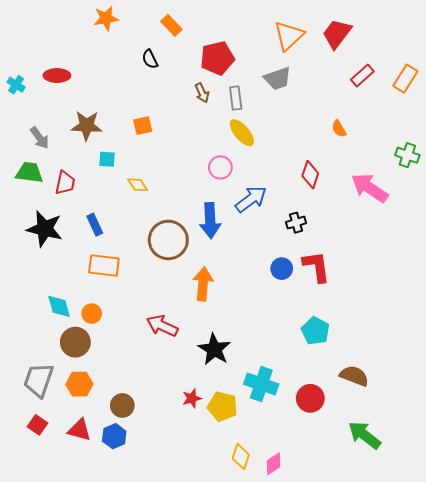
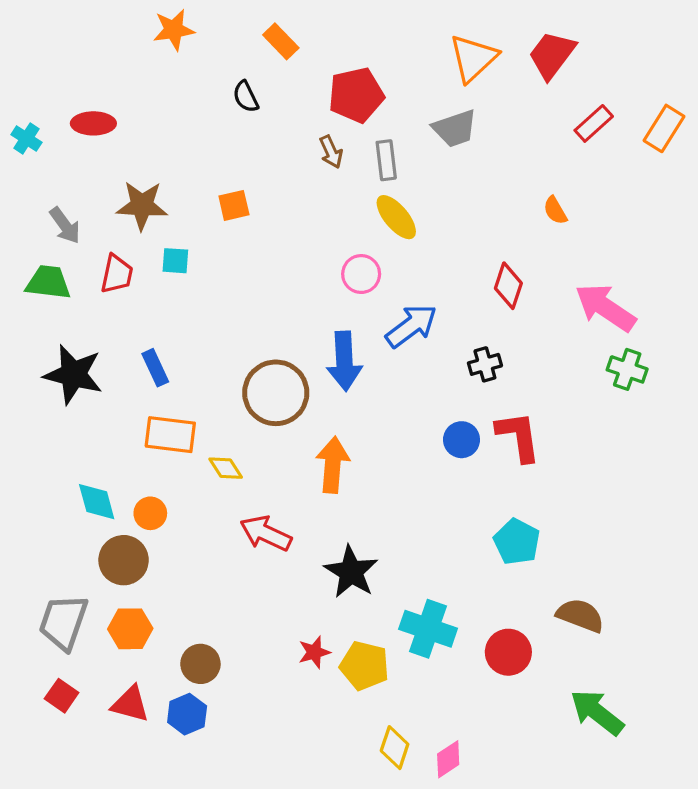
green cross: (407, 155) -> (627, 369), moved
red trapezoid: (65, 183) -> (117, 274), moved
yellow diamond: (138, 185) -> (226, 468), moved

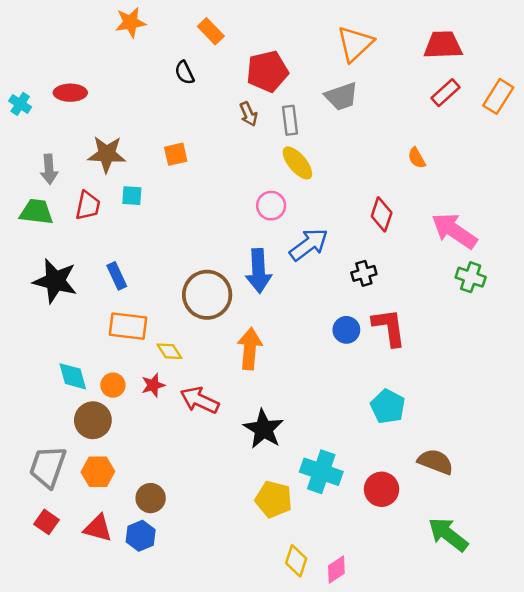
red trapezoid: (552, 55) -> (443, 45), moved, turned 51
gray arrow: (65, 225) -> (49, 169), turned 32
red star: (314, 652) -> (153, 385), moved

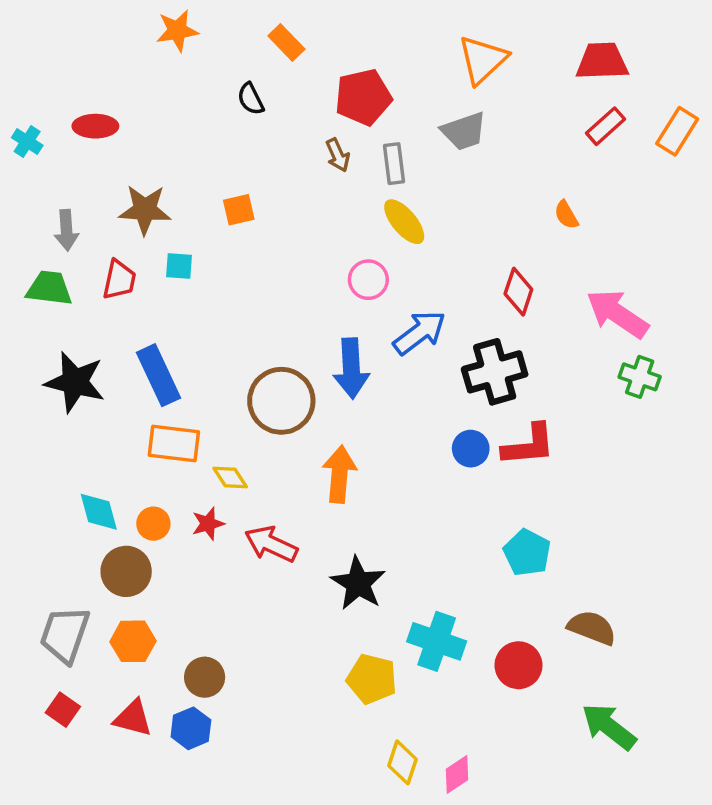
black cross: (364, 273) -> (495, 372), size x1.8
blue rectangle: (117, 276) -> (159, 375), size x1.6
red L-shape: (389, 327) -> (529, 445), turned 93

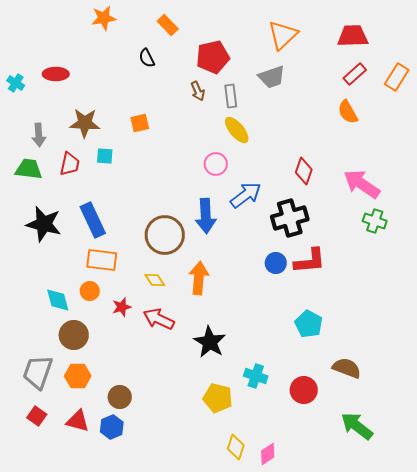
orange semicircle: (566, 215) -> (348, 112), moved, size x1.4
yellow diamond: (230, 478) -> (155, 280), moved
orange circle: (153, 524) -> (90, 291), moved
cyan cross: (437, 641) -> (256, 376), size x0.7

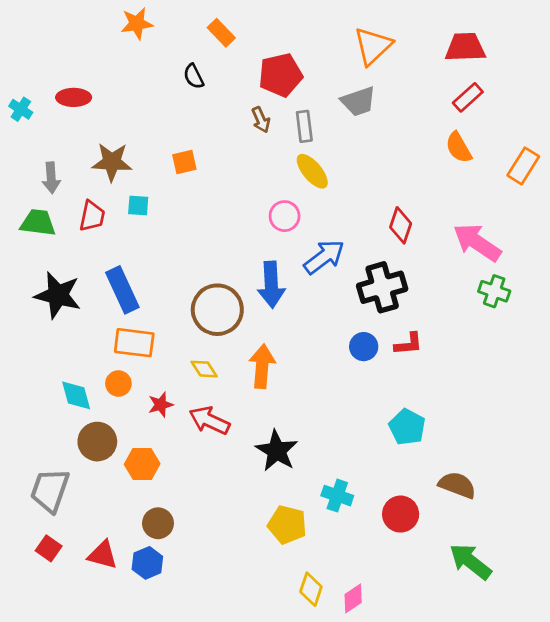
orange rectangle: (397, 77) -> (523, 166), moved
red L-shape: (310, 261) -> (408, 344), size x0.7
orange hexagon: (78, 376) -> (142, 464), moved

